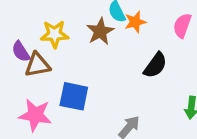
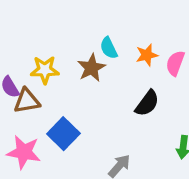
orange star: (135, 22) -> (147, 55), moved
blue square: (74, 96) -> (63, 134), turned 32

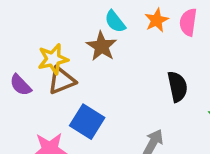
brown triangle: (27, 101) -> (62, 80), moved
black semicircle: (147, 103) -> (177, 87), moved, turned -36

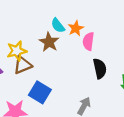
orange star: (157, 20) -> (76, 28), moved
pink semicircle: (188, 22) -> (88, 41), moved

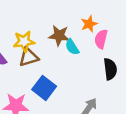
cyan semicircle: (58, 25) -> (72, 47), moved
brown star: (49, 42) -> (59, 36), turned -30

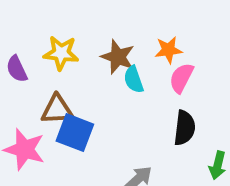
brown triangle: (29, 57) -> (57, 110), moved
blue square: (44, 88) -> (75, 133), turned -30

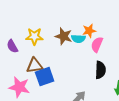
cyan semicircle: (134, 79) -> (78, 39), moved, turned -64
blue square: (75, 133) -> (45, 77), turned -36

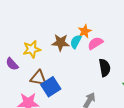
cyan semicircle: (78, 39) -> (76, 42), turned 128
pink semicircle: (97, 45) -> (95, 43), turned 49
brown triangle: (35, 66) -> (38, 78), turned 30

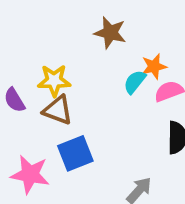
brown star: (61, 43) -> (110, 33), moved
brown triangle: (38, 78) -> (58, 110), moved

